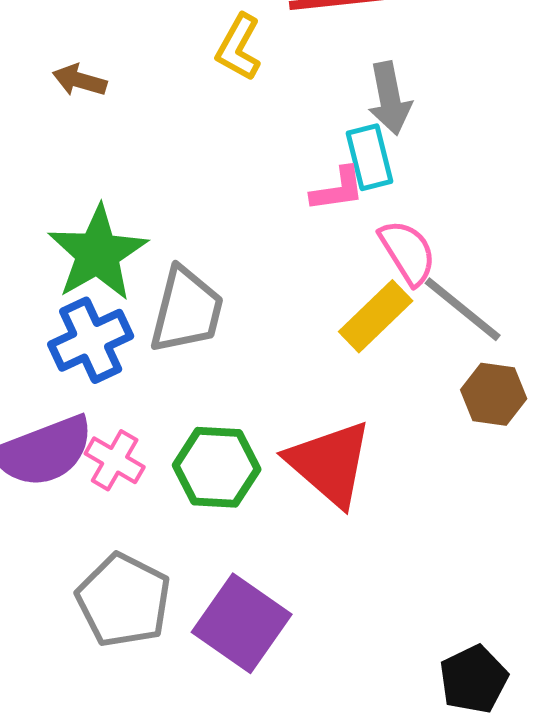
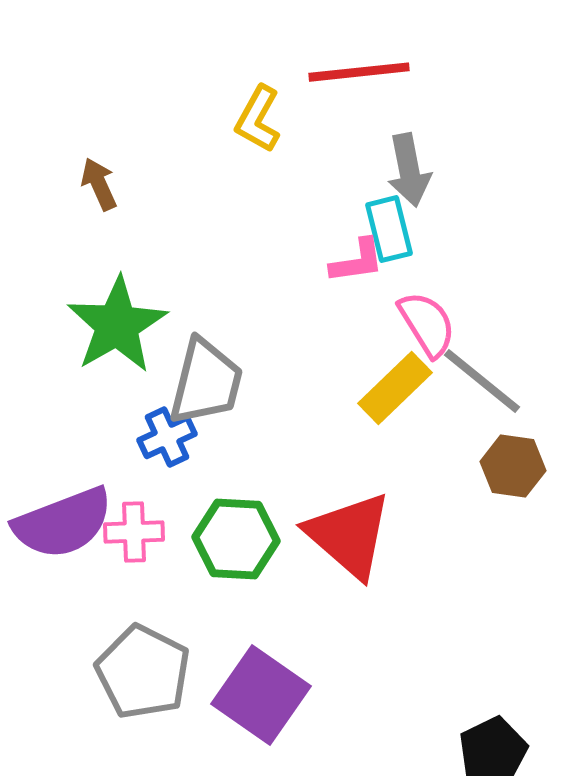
brown arrow: (80, 80) -> (99, 184), moved, turned 50
blue cross: (91, 340) -> (167, 437), moved, size x0.7
pink cross: (115, 460) -> (134, 532), turned -32

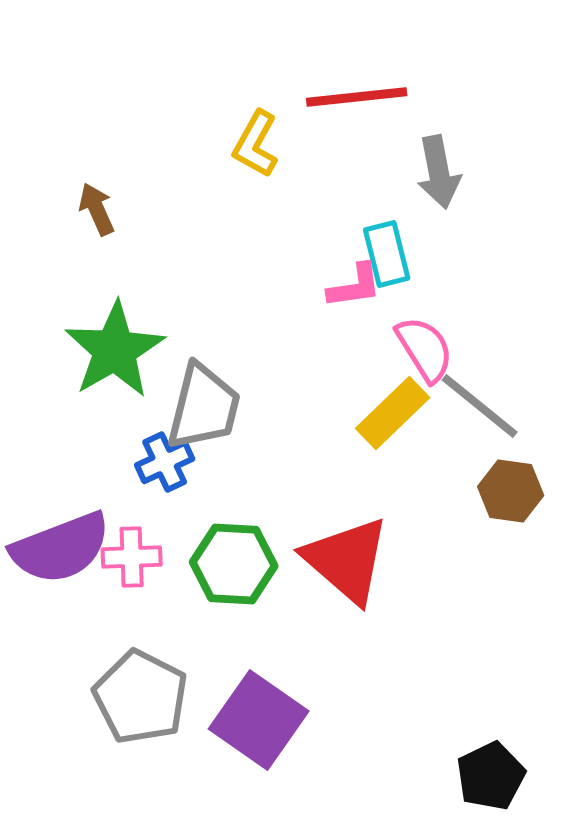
gray arrow: (409, 170) -> (439, 172), moved

